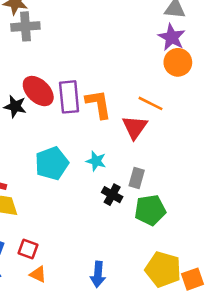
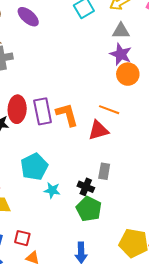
red ellipse: (38, 91) -> (17, 109), turned 55
red triangle: (135, 127) -> (98, 130), turned 45
cyan star: (96, 161) -> (52, 190), moved
green pentagon: (150, 210) -> (89, 209), moved, turned -30

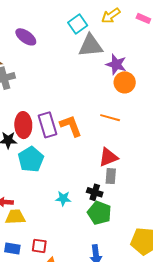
gray triangle: (121, 31) -> (91, 46), moved, size x1.5
red triangle: (98, 130) -> (108, 157), moved
cyan pentagon: (34, 167) -> (31, 159), moved

